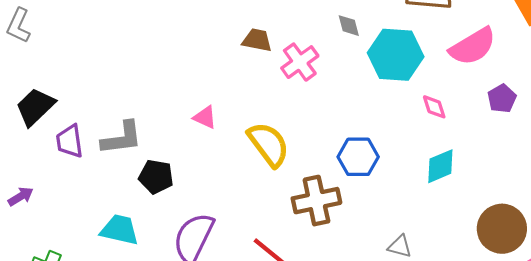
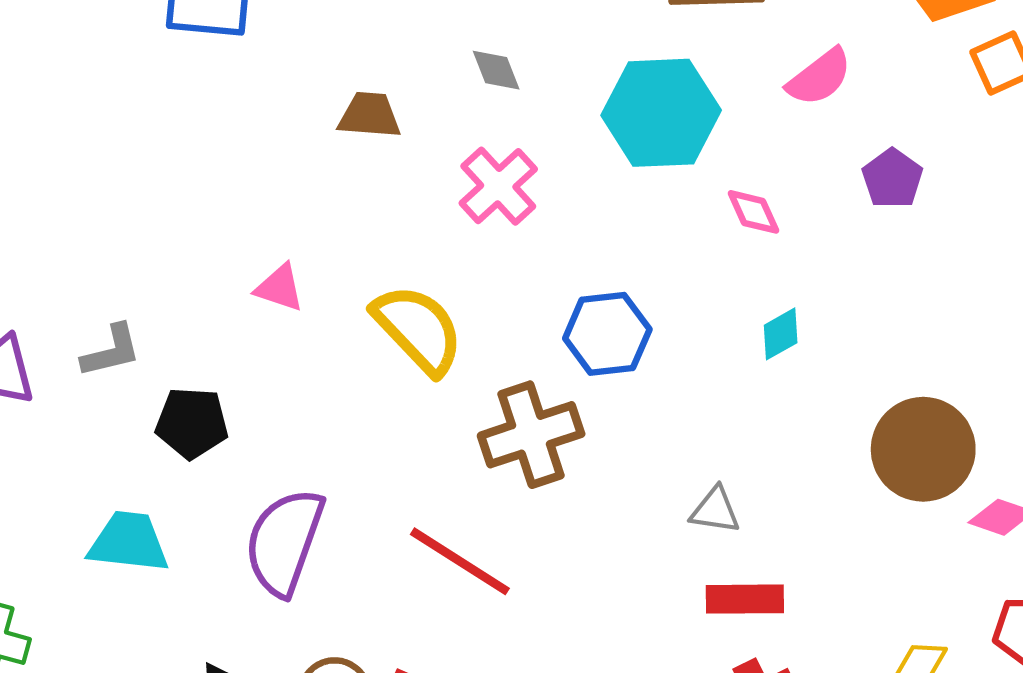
gray diamond: (349, 26) -> (496, 70), moved
pink semicircle: (473, 46) -> (819, 77), size x0.7
pink cross: (300, 62) -> (498, 186), moved
gray L-shape: (122, 138) -> (111, 351), size x0.7
cyan diamond: (440, 166) -> (781, 334), size x0.7

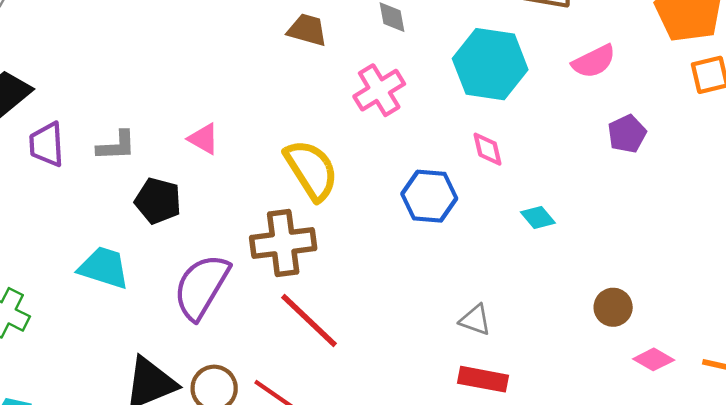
pink diamond: (754, 212) -> (488, 149), moved
pink triangle: (280, 288) -> (203, 139), moved
cyan diamond: (781, 334) -> (538, 217), turned 68
brown cross: (531, 435) -> (283, 243), moved
brown circle: (923, 449) -> (613, 307), size x0.6

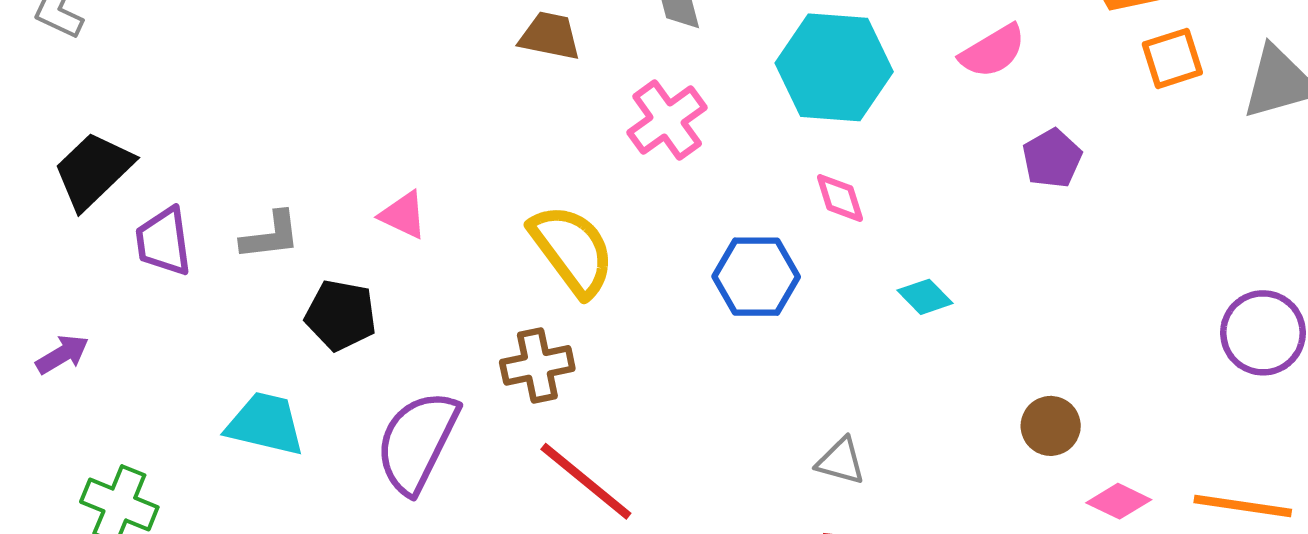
brown cross: (283, 243) -> (537, 365), size x0.7

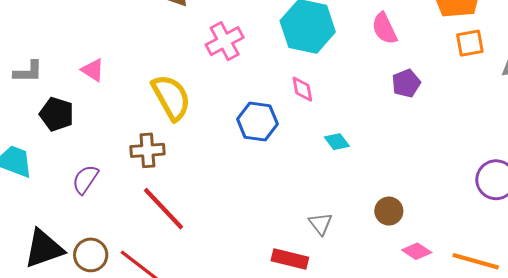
pink semicircle: (993, 51) -> (384, 28), turned 88
purple semicircle: (417, 442) -> (85, 179), size x0.6
gray triangle: (841, 461) -> (321, 224), moved, turned 30

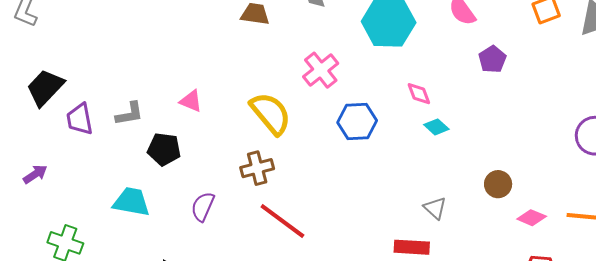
pink cross: (225, 41) -> (321, 70), moved
pink diamond: (302, 89) -> (419, 94), moved

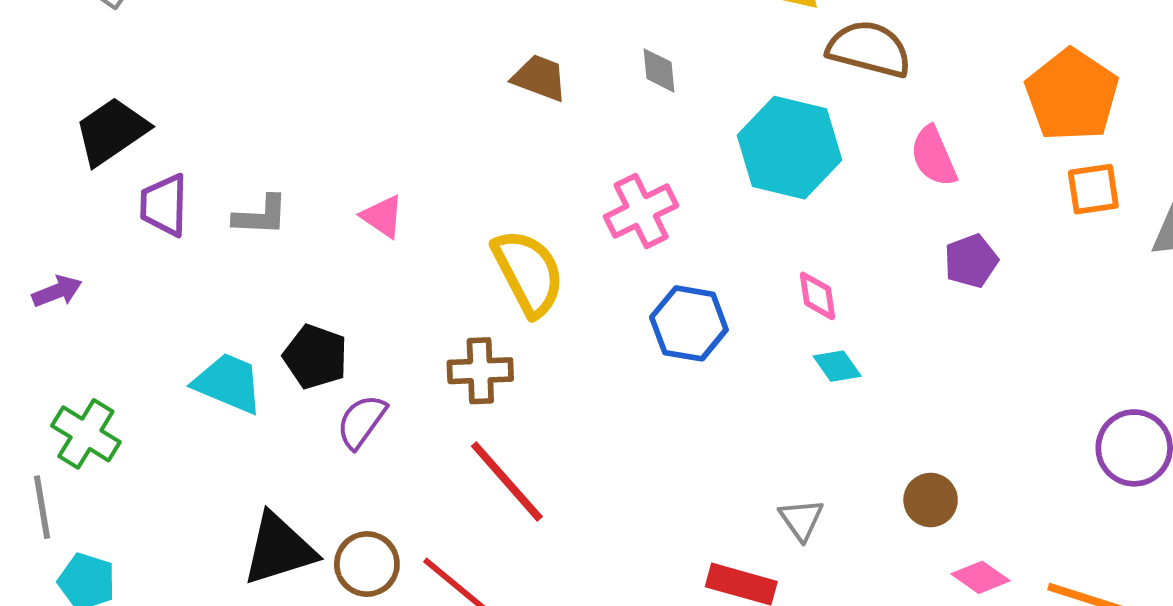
black pentagon: (164, 149) -> (315, 357), moved

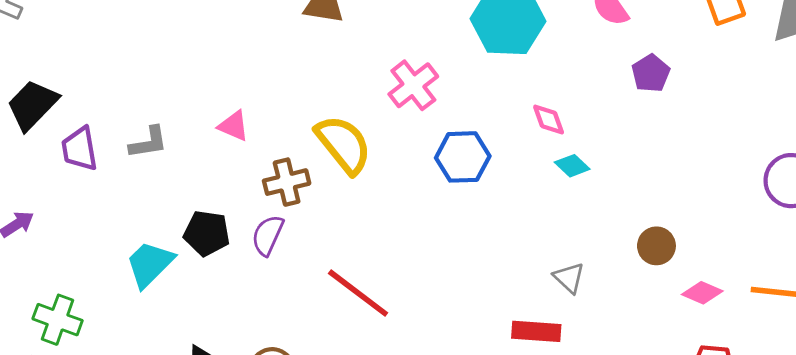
brown cross: (480, 371) -> (287, 182), moved
cyan trapezoid: (228, 383) -> (150, 264), turned -56
purple semicircle: (362, 421) -> (268, 235), moved

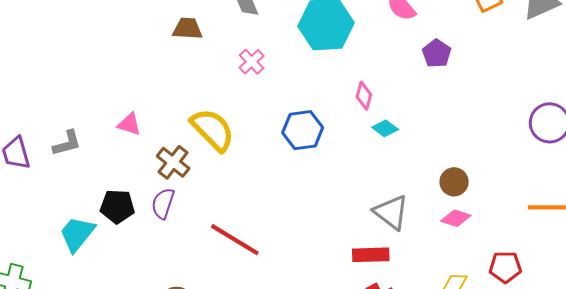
pink cross: (413, 85) -> (252, 62), moved, size x0.7
pink diamond: (549, 120) -> (364, 96), turned 40
brown cross: (287, 182) -> (173, 162), turned -32
gray triangle: (569, 278) -> (391, 212), size x1.5
pink diamond: (702, 293) -> (456, 218), moved

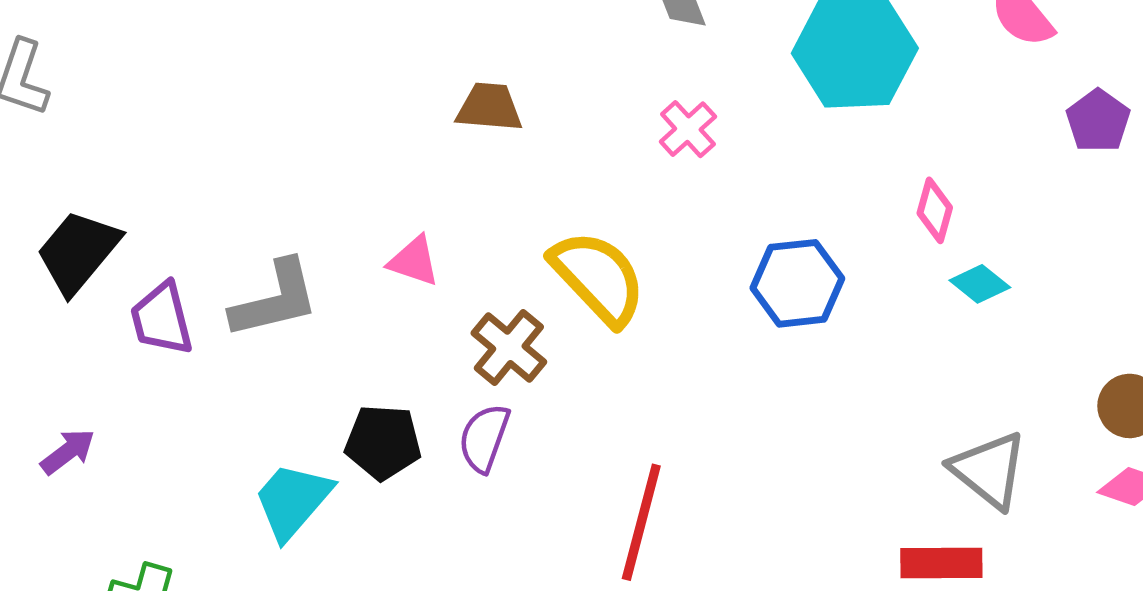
brown trapezoid: (187, 29) -> (489, 107), moved
gray L-shape: (67, 143) -> (275, 299), size x1.4
red line: (235, 240) -> (641, 522), turned 72

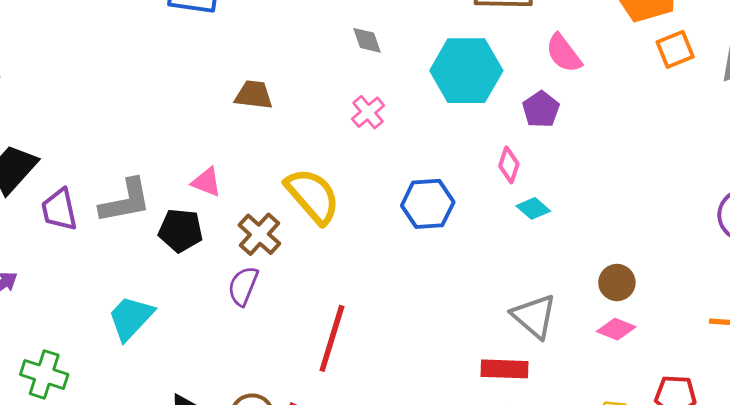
purple pentagon: (1098, 121) -> (541, 109), moved
black pentagon: (383, 442) -> (181, 230), moved

